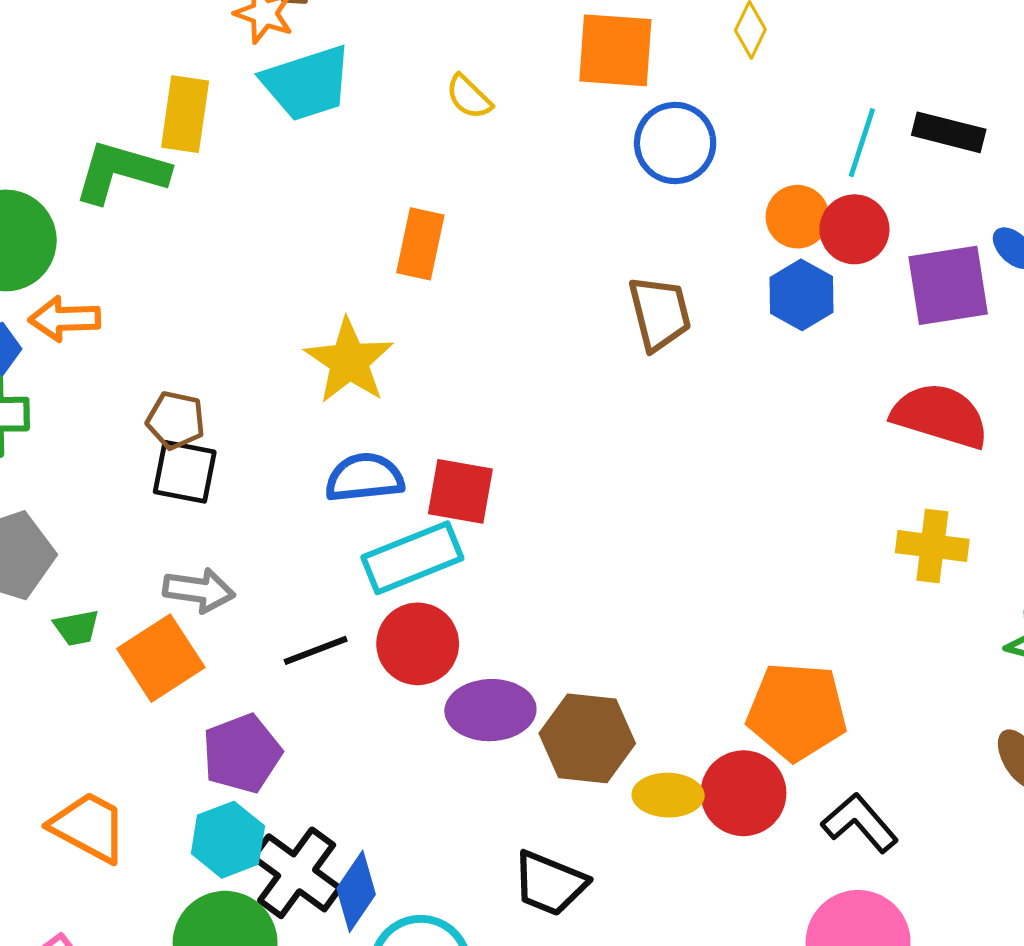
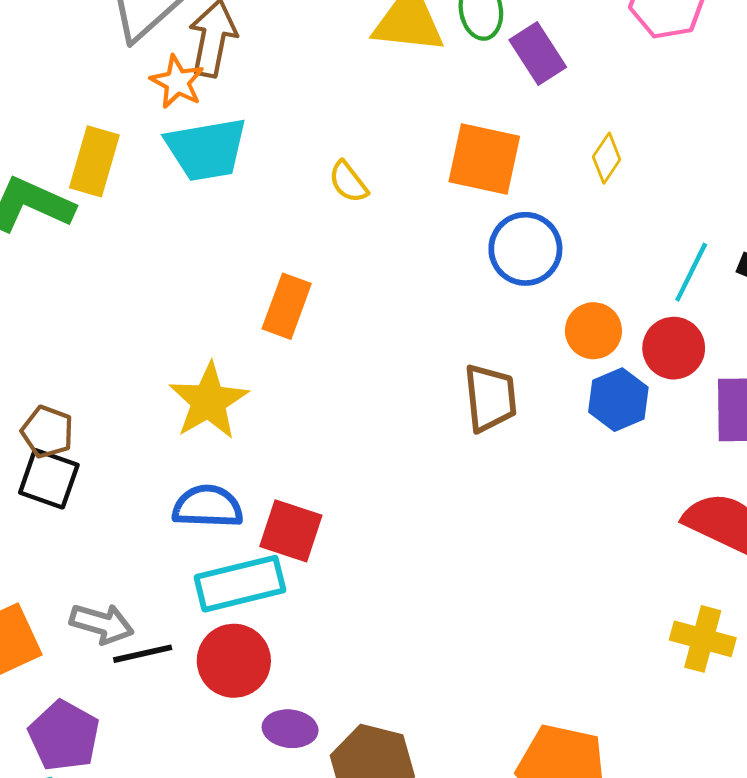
orange circle: (797, 217) -> (593, 331), moved
gray arrow: (199, 590) -> (102, 624), moved
purple ellipse: (490, 710) -> (290, 729), size x0.7
purple pentagon: (242, 753) -> (64, 736), turned -30

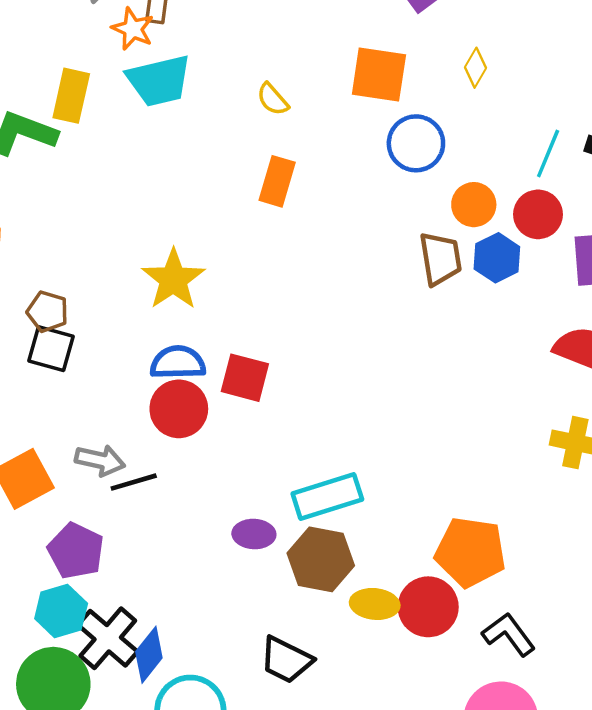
orange rectangle: (287, 306) -> (277, 181), moved
brown trapezoid: (490, 398) -> (440, 259), moved
cyan rectangle: (240, 584) -> (327, 497), moved
red circle: (234, 661) -> (179, 409), moved

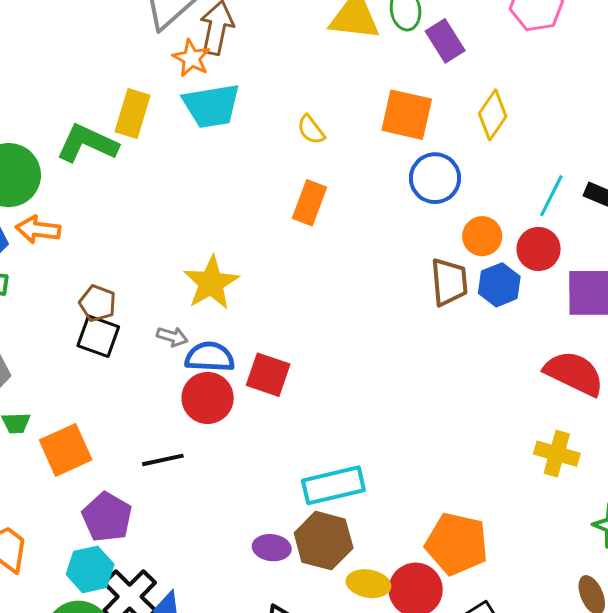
yellow diamond: (476, 68) -> (493, 115), size x1.4
gray arrow: (100, 460) -> (172, 337), moved, size x0.7
purple ellipse: (254, 534) -> (272, 548), moved

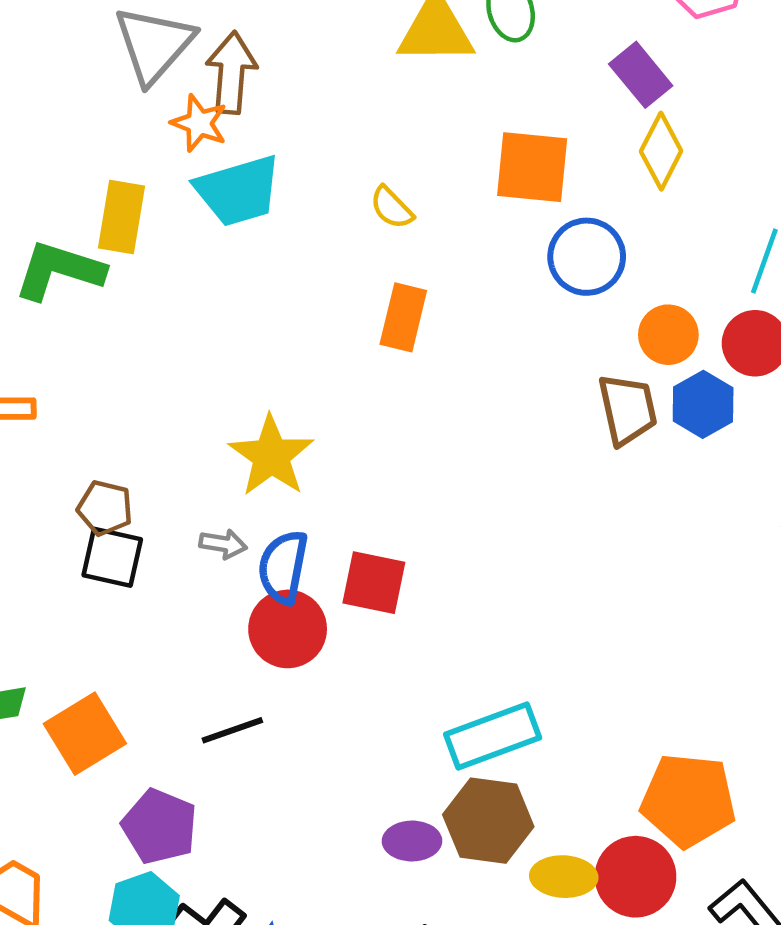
purple rectangle: (445, 41) -> (641, 75), moved
blue semicircle: (210, 357) -> (283, 567), turned -75

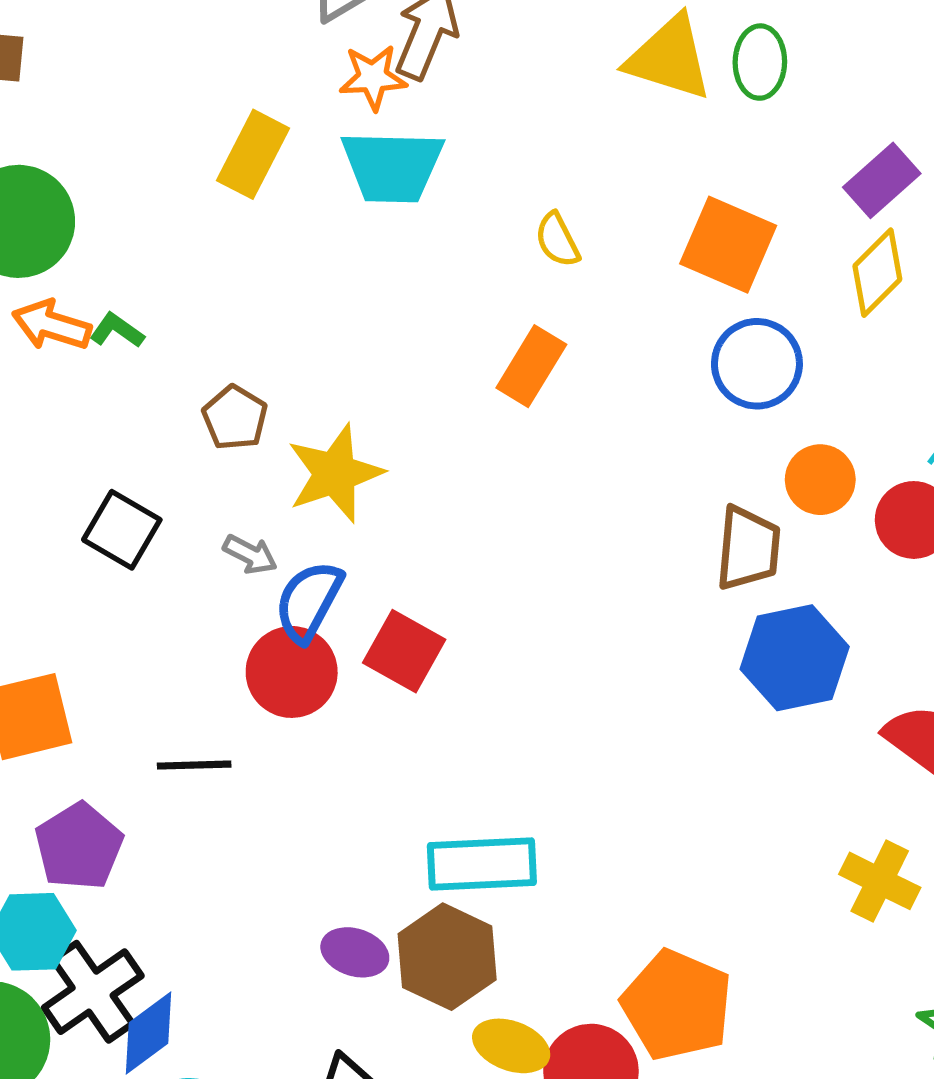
purple rectangle: (641, 75) -> (882, 180), turned 70
orange star: (199, 123) -> (373, 77), turned 30
green L-shape: (59, 271) -> (117, 330), moved, size x0.5
blue hexagon: (703, 404) -> (795, 658), moved, size x1.4
brown pentagon: (105, 508) -> (235, 418), moved

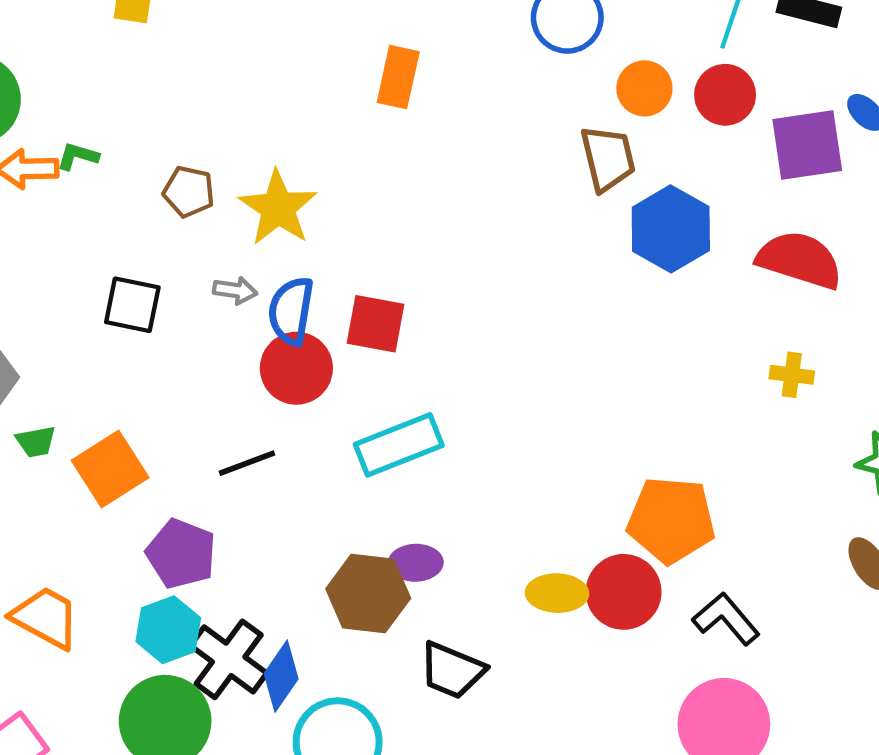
cyan rectangle: (482, 864) -> (399, 445), moved
yellow cross: (880, 881) -> (792, 375), size x0.7
brown hexagon: (447, 957) -> (368, 593), moved

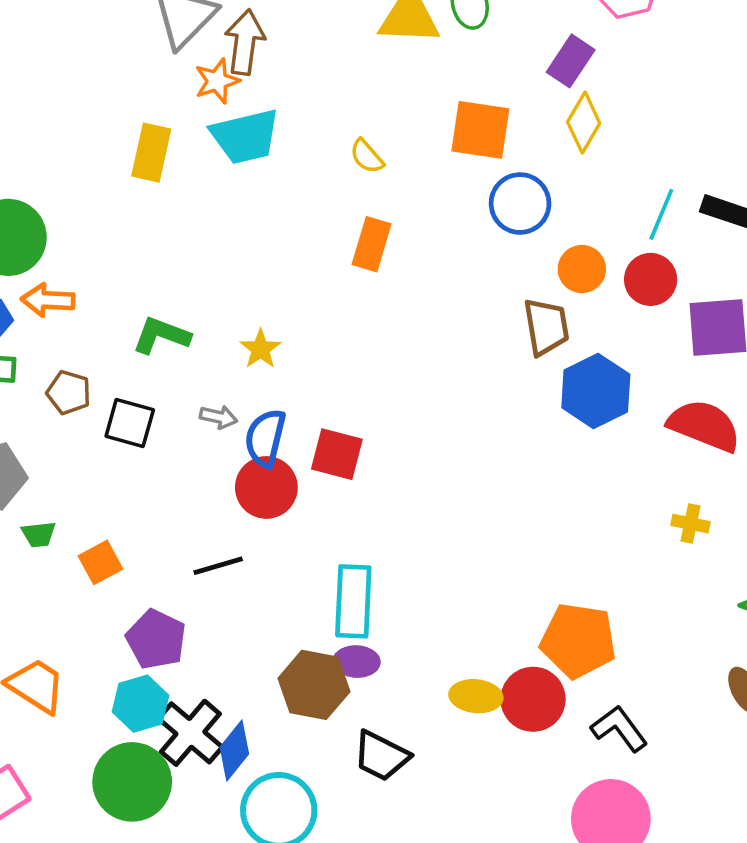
green L-shape: (78, 156) -> (161, 335), moved, size x1.6
brown pentagon: (189, 192) -> (69, 392), moved
yellow star: (278, 208) -> (261, 349), size x0.6
cyan rectangle: (399, 445) -> (353, 601), moved, turned -70
orange square: (110, 469) -> (101, 562), size x0.7

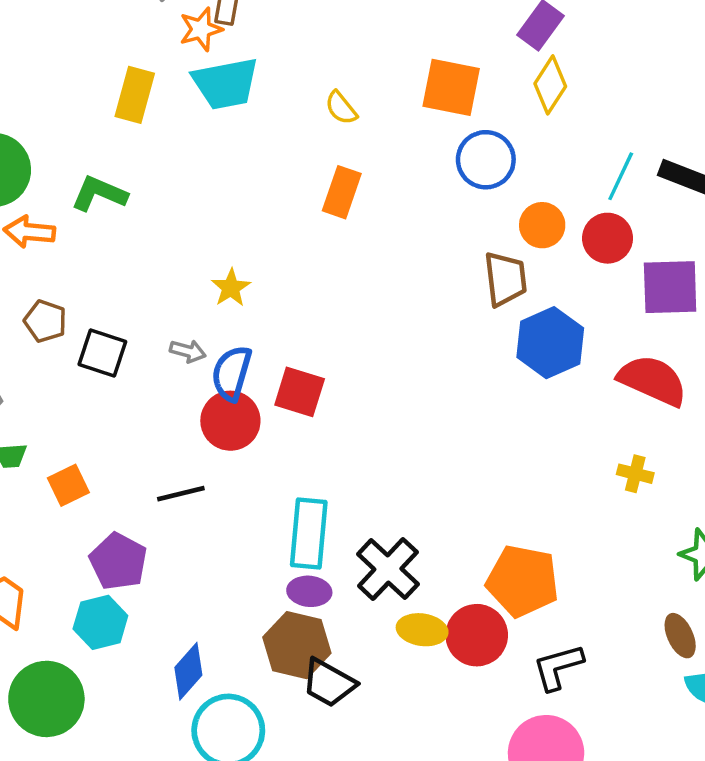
green L-shape: (161, 335) -> (99, 194), moved
brown hexagon: (314, 685) -> (297, 645), moved
black L-shape: (619, 729) -> (558, 667), turned -72
black cross: (190, 733) -> (388, 569), moved
green circle: (132, 782) -> (46, 699), moved

